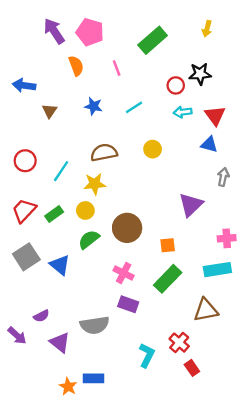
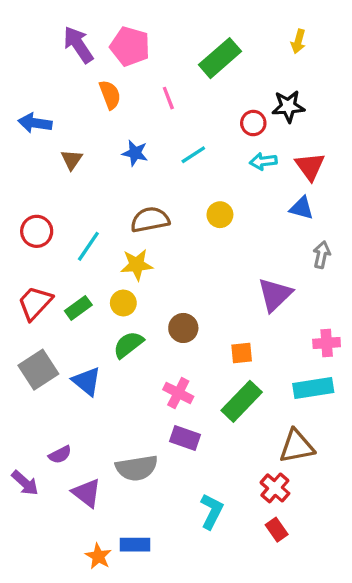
brown circle: (127, 228) -> (183, 328), size x0.7
red cross: (179, 343) -> (275, 488), moved

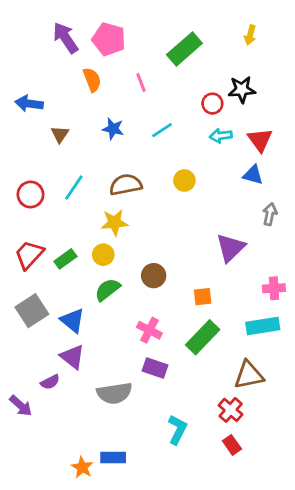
cyan line: (88, 246) -> (74, 187), moved
purple triangle: (87, 493) -> (72, 357), moved

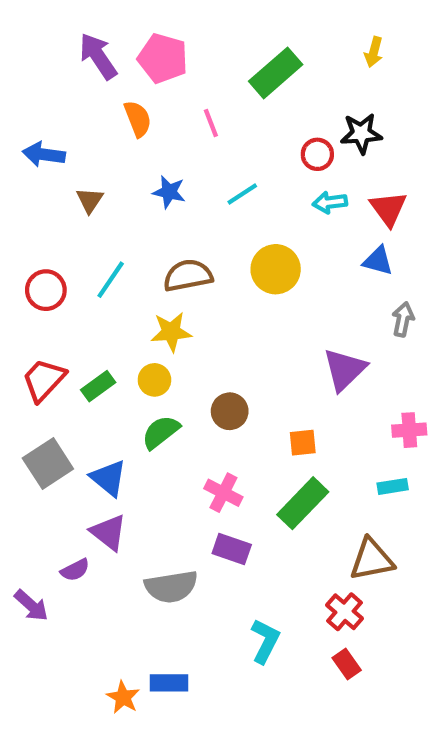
yellow circle: (184, 180) -> (276, 269), size x1.5
cyan rectangle: (263, 326) -> (393, 486), size x0.6

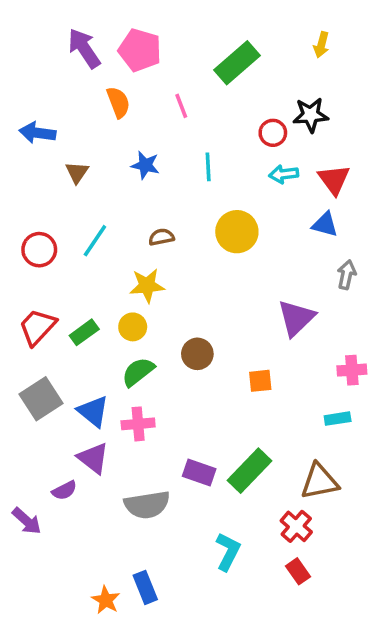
cyan line: (242, 194) -> (208, 167), turned -60
brown semicircle: (188, 275) -> (161, 237), size x0.6
pink cross: (223, 493) -> (138, 424), moved, turned -32
green rectangle: (303, 503) -> (249, 471), moved
blue rectangle: (169, 683) -> (145, 587), turned 68

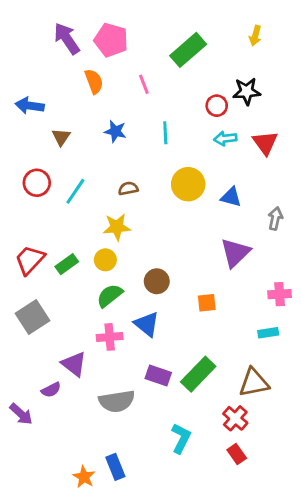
blue triangle: (325, 224) -> (231, 197), moved
red circle: (39, 250) -> (37, 183), moved
blue triangle: (93, 411) -> (147, 324), moved

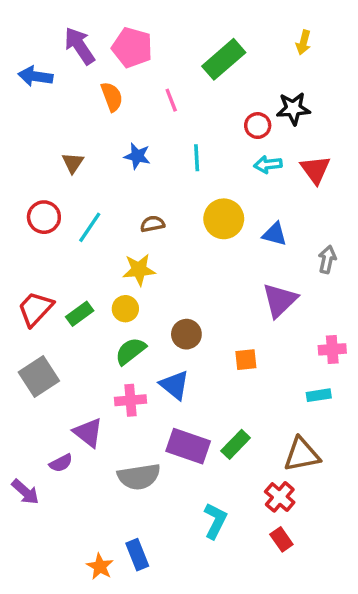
blue arrow: (30, 106) -> (35, 76), moved
green rectangle: (198, 374) -> (236, 444), size x0.7
purple rectangle: (158, 376) -> (188, 446), size x1.4

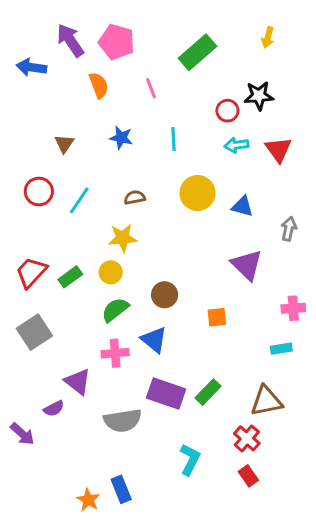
purple triangle: (280, 300) -> (247, 265), turned -32

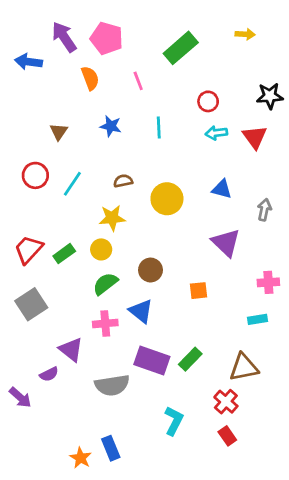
yellow arrow: (268, 37) -> (245, 34), turned -102
black star: (259, 96) -> (270, 96), moved
yellow circle: (197, 193) -> (167, 199), moved

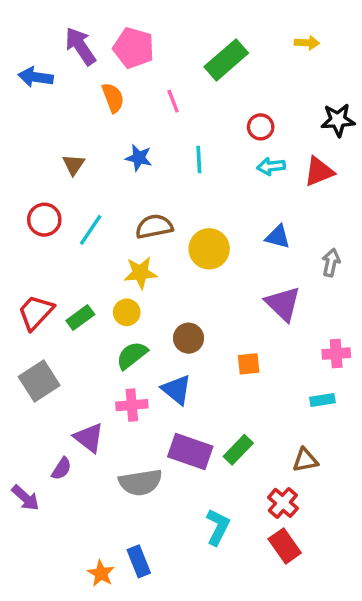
red triangle: (255, 137) -> (319, 172), turned 44
brown semicircle: (123, 181) -> (154, 226), size x1.5
brown triangle: (244, 367) -> (305, 460), size x0.7
purple semicircle: (49, 374) -> (61, 469), turned -30
red rectangle: (227, 436) -> (285, 546), size x1.4

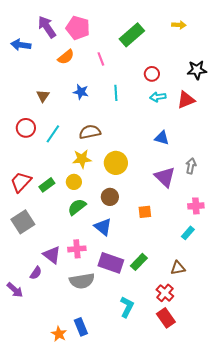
orange semicircle: (113, 98) -> (66, 57), turned 72
yellow circle: (209, 249) -> (116, 163), moved
gray arrow: (331, 263) -> (191, 166), moved
cyan rectangle: (322, 400) -> (188, 233), turned -40
pink cross: (132, 405) -> (77, 249), moved

